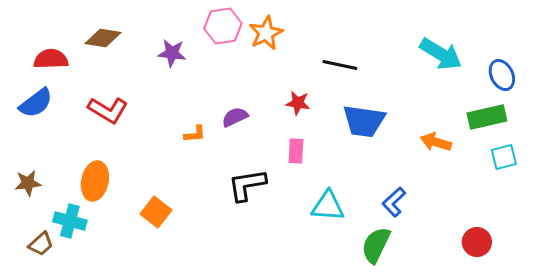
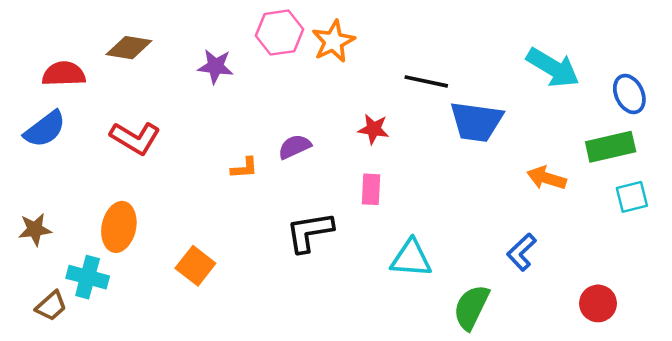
blue trapezoid: (364, 121) -> (476, 122), moved
blue L-shape: (394, 202) -> (521, 252), moved

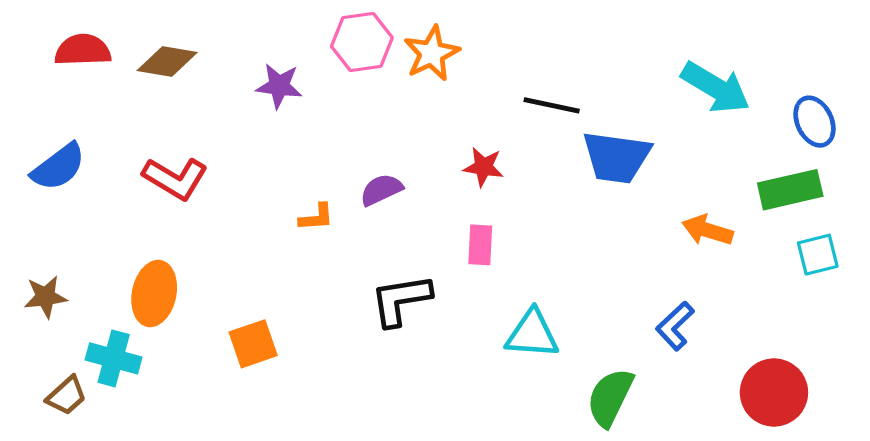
red semicircle: (64, 74) -> (83, 50), moved
orange square: (195, 266) -> (253, 344), turned 33
red circle: (598, 303) -> (774, 392), size x1.4

